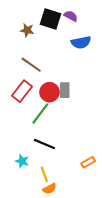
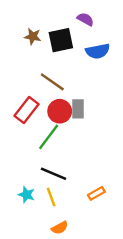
black square: (50, 19) -> (61, 40), moved, turned -30
brown line: (31, 65) -> (52, 82), moved
orange rectangle: (88, 162) -> (96, 193), moved
yellow line: (44, 174) -> (51, 197), moved

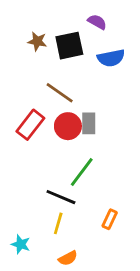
green line: (49, 137) -> (82, 172), moved
orange rectangle: (96, 193) -> (110, 219), turned -35
cyan star: (27, 195) -> (21, 244), moved
yellow line: (51, 197) -> (58, 223), turned 36

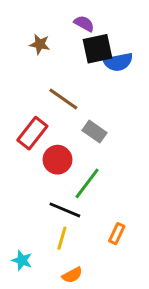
purple semicircle: (97, 22) -> (84, 24), moved
black square: (69, 46) -> (97, 49), moved
gray rectangle: (89, 123) -> (94, 132), turned -55
red circle: (68, 126) -> (57, 160), moved

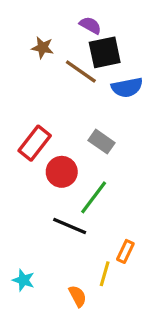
blue semicircle: (118, 62) -> (127, 87), moved
brown line: (63, 99) -> (81, 72), moved
yellow line: (62, 238) -> (105, 274), moved
orange semicircle: (72, 275) -> (78, 296), turned -90

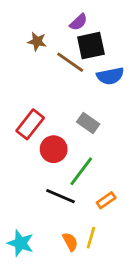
purple semicircle: (90, 25) -> (78, 22), turned 108
orange rectangle: (125, 251) -> (106, 200), moved, turned 30
cyan star: (23, 280) -> (20, 243), size x1.4
orange semicircle: (78, 296) -> (70, 242), moved

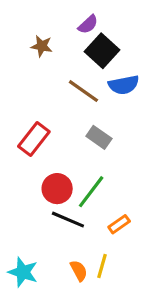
black square: (91, 46) -> (102, 51), turned -36
brown line: (70, 62) -> (83, 91), moved
red circle: (54, 149) -> (57, 189), moved

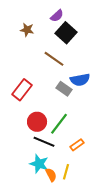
blue semicircle: (124, 85) -> (80, 80), moved
cyan star: (23, 272) -> (39, 164), moved

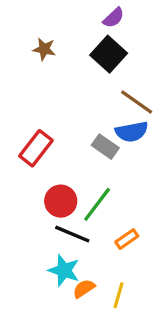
purple semicircle: (57, 16) -> (114, 18), moved
brown line: (54, 59) -> (137, 102), moved
yellow line: (66, 172) -> (119, 295), moved
orange semicircle: (51, 175) -> (84, 289), turned -96

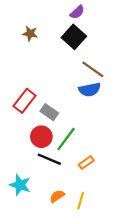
gray rectangle: (105, 147) -> (49, 112), moved
cyan star: (64, 270) -> (20, 185), moved

